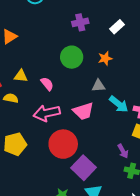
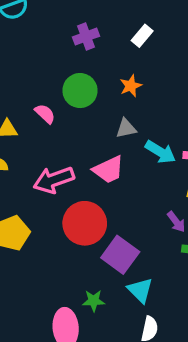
pink semicircle: (47, 84) -> (45, 114), moved

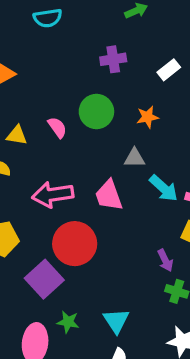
pink trapezoid: (108, 170) -> (109, 195), turned 84
purple square: (120, 255) -> (44, 279), moved

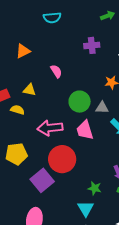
green circle: (96, 112) -> (80, 102), moved
pink semicircle: (57, 127) -> (56, 71), moved
green star: (68, 322) -> (95, 188), moved

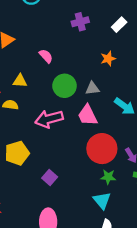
green circle: (80, 102) -> (65, 86), moved
gray triangle: (102, 108) -> (92, 88), moved
red circle: (62, 159) -> (102, 149), moved
purple square: (42, 180) -> (50, 177), size x0.6

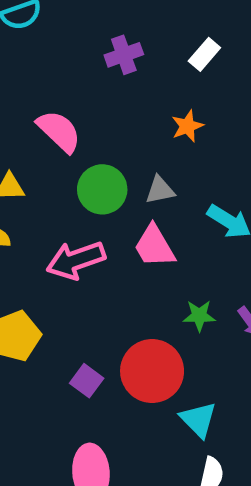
pink semicircle: (46, 56) -> (59, 131), size x1.5
red circle: (102, 149) -> (152, 371), moved
green star: (108, 177) -> (199, 316), moved

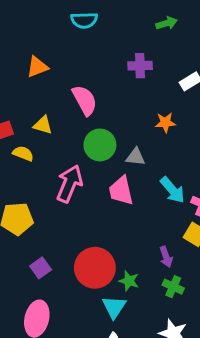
pink arrow: (76, 260) -> (69, 184), turned 114
green star: (199, 316) -> (129, 281), moved
purple square: (87, 381) -> (41, 268), moved

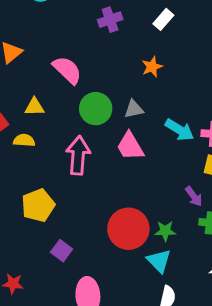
purple square: (41, 268) -> (62, 251), moved

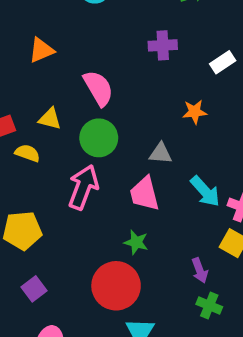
green circle: (96, 109) -> (99, 138), moved
green star: (165, 231) -> (136, 242), moved

